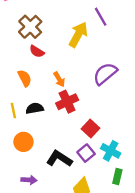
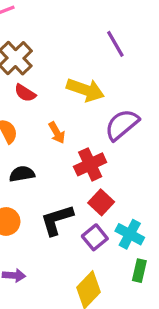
yellow arrow: (78, 35) -> (85, 90), moved, turned 80
red cross: (67, 102) -> (90, 164), moved
black L-shape: (59, 159) -> (57, 220), moved, turned -50

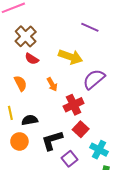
purple line: (115, 44) -> (90, 27), turned -36
black semicircle: (22, 174) -> (30, 120), moved
purple square: (95, 237) -> (69, 159), moved

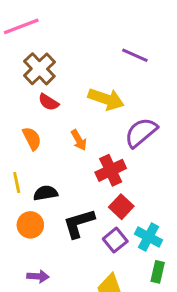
purple square: (69, 159) -> (115, 240), moved

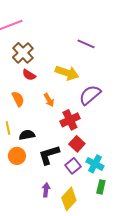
purple arrow: (38, 276) -> (46, 190), moved, turned -88

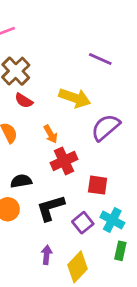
red cross: (70, 120) -> (64, 161), moved
red square: (77, 144) -> (98, 185), moved, turned -35

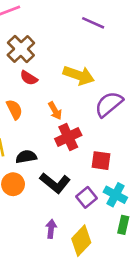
purple line: (100, 59) -> (93, 23), moved
black L-shape: (51, 208) -> (55, 183), turned -124

